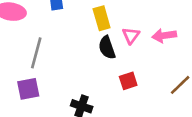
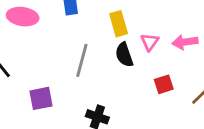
gray line: (36, 53) -> (82, 60), moved
red square: (128, 81) -> (164, 84), moved

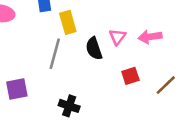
yellow rectangle: (119, 24) -> (68, 22), moved

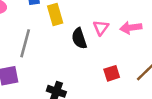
gray line: (55, 54) -> (25, 43), moved
red square: (130, 76) -> (112, 73), moved

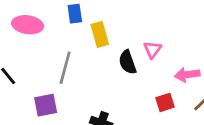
pink arrow: (131, 28) -> (187, 75), moved

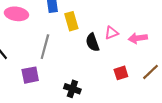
pink triangle: (152, 50) -> (111, 33), turned 32
pink arrow: (187, 75) -> (138, 38), moved

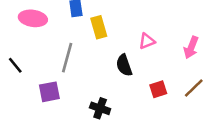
pink arrow: (138, 38) -> (191, 47), moved, turned -60
black semicircle: (92, 42) -> (124, 65), moved

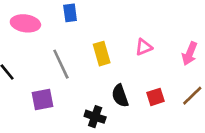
yellow rectangle: (99, 27) -> (102, 54), moved
gray line: (67, 58) -> (61, 64), turned -40
black semicircle: (124, 65) -> (120, 96), moved

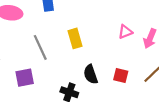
pink triangle: (144, 47) -> (125, 32), moved
red square: (156, 97) -> (121, 75), turned 32

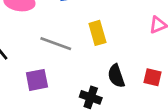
gray line: (40, 47) -> (56, 44), turned -45

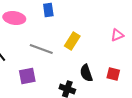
yellow rectangle: (97, 33) -> (72, 41), turned 48

